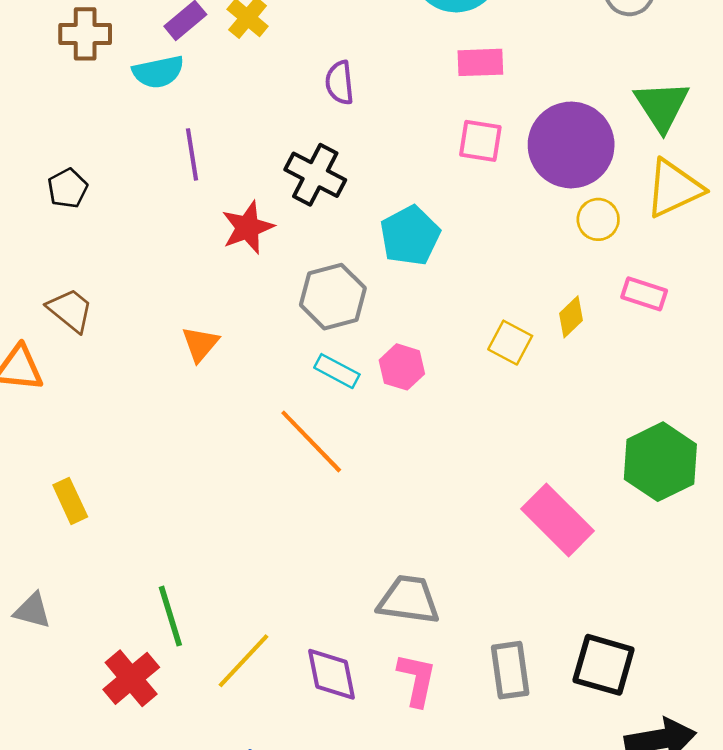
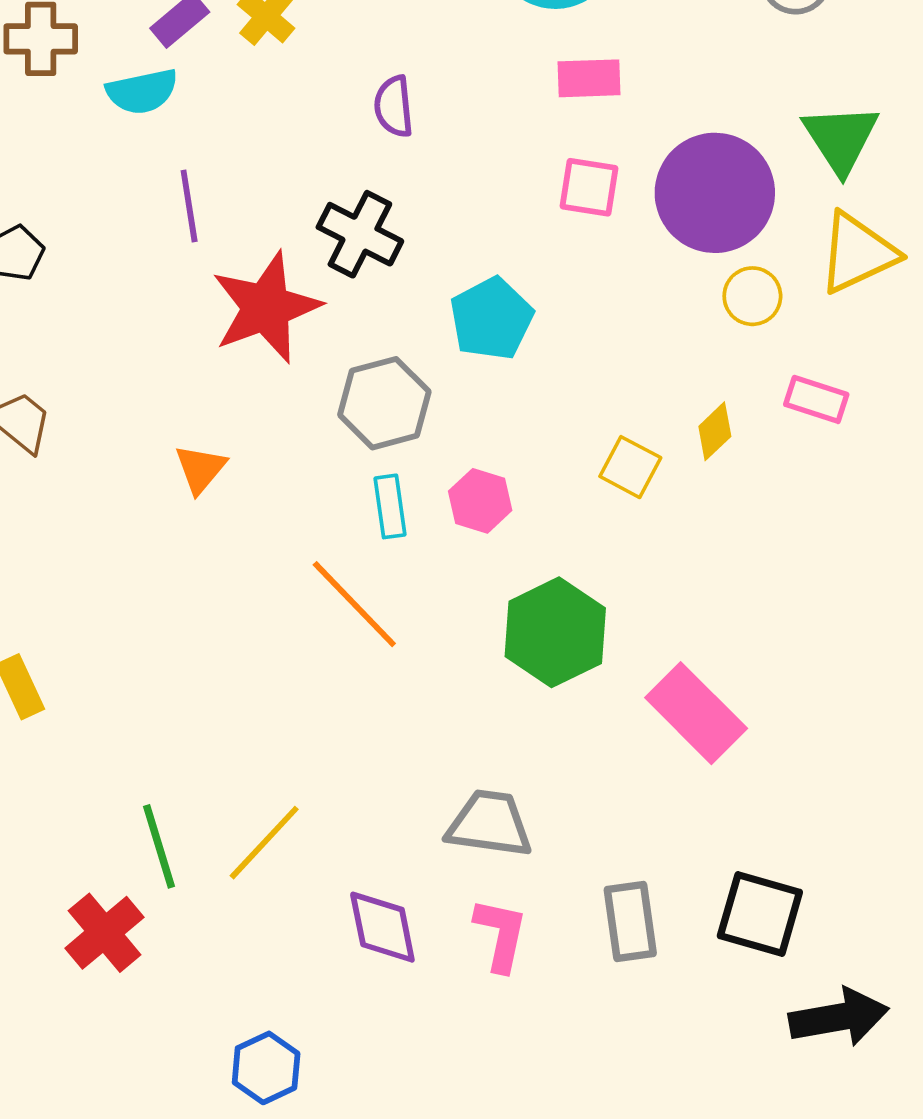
red star: (248, 228) -> (266, 307), size x1.5
cyan rectangle: (337, 371) -> (390, 506), turned 54
green hexagon: (660, 462) -> (555, 632), moved
yellow line: (244, 661) -> (264, 843), moved

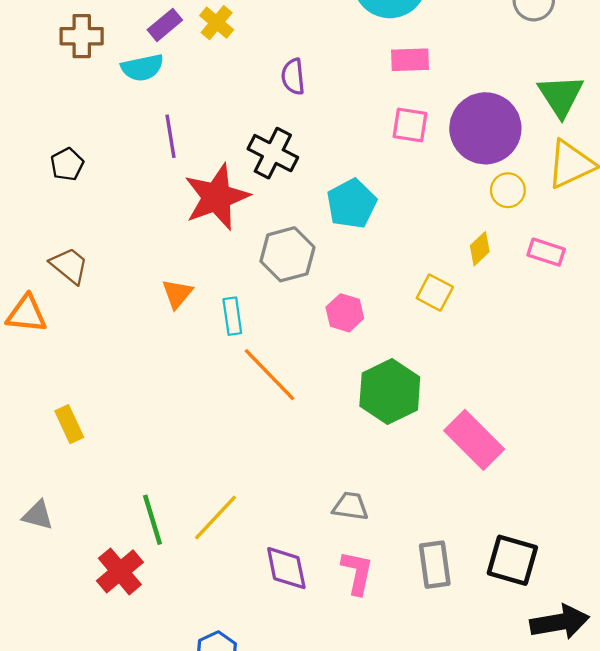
yellow diamond: (715, 431) -> (480, 249), moved
cyan rectangle: (390, 506) -> (232, 316), moved
gray trapezoid: (489, 824) -> (350, 506), size x0.7

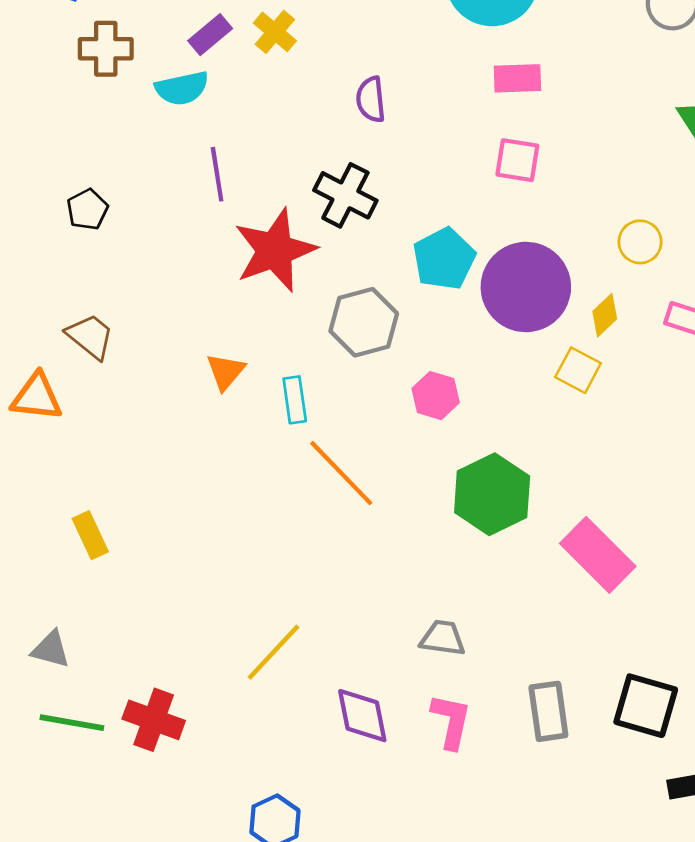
purple circle: (485, 128) -> (526, 287), moved
yellow square: (435, 293) -> (578, 370), moved
green line: (153, 520) -> (72, 723), moved, turned -63
red cross: (120, 571) -> (154, 720), turned -30

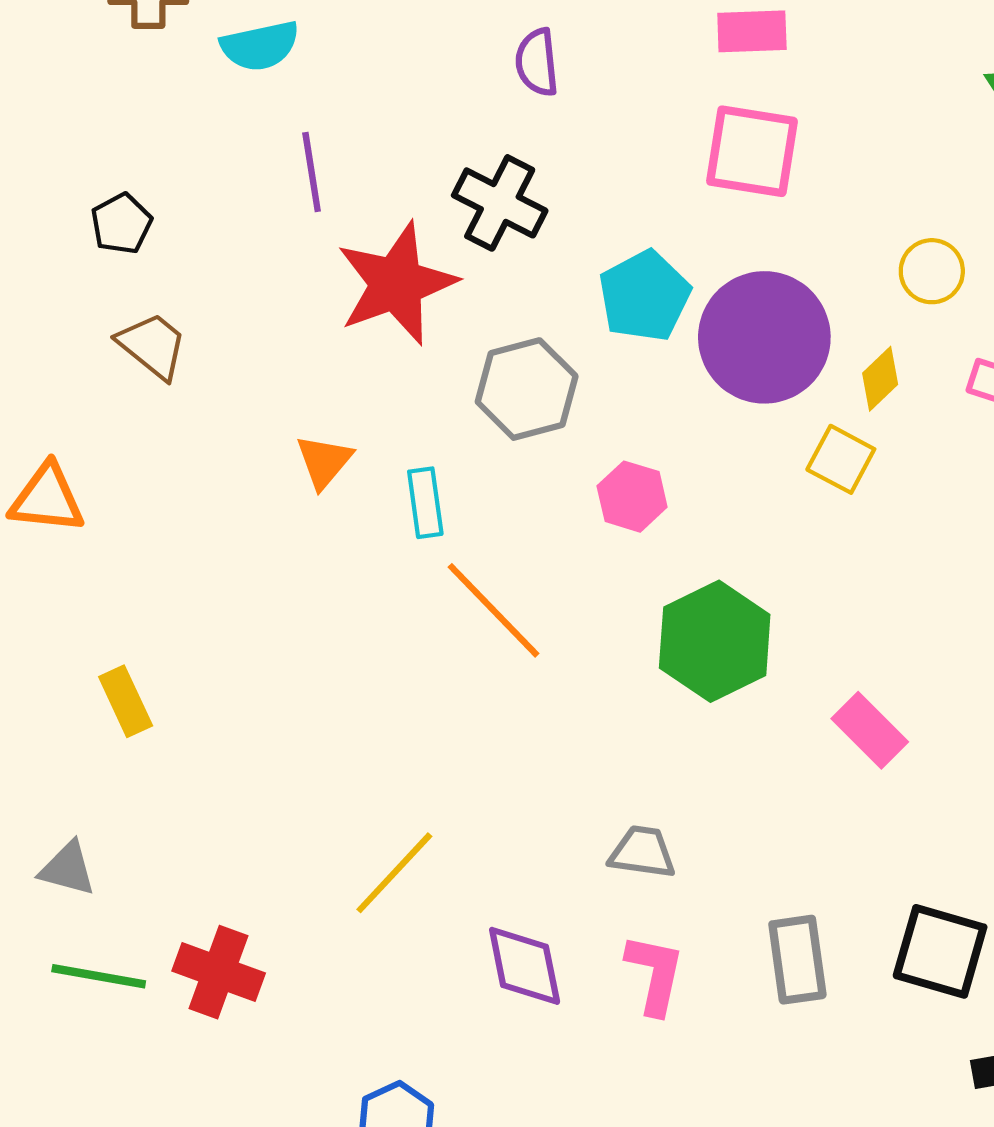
pink square: (517, 160) -> (752, 151), size x1.4
brown trapezoid: (90, 336) -> (152, 346), moved
pink rectangle: (598, 555) -> (870, 730), size x0.7

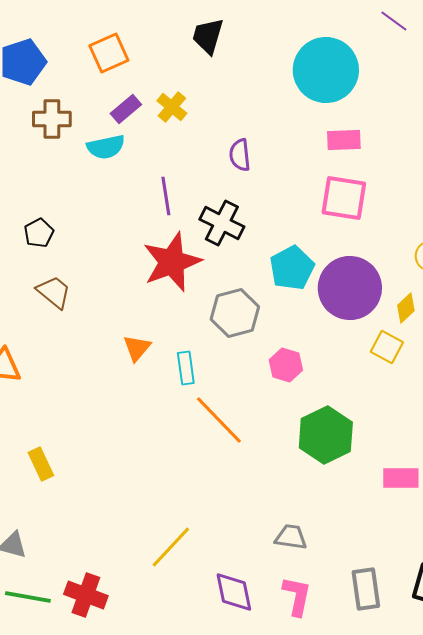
purple line: (312, 172) -> (166, 196), moved
pink rectangle: (870, 730) -> (401, 478), turned -45

